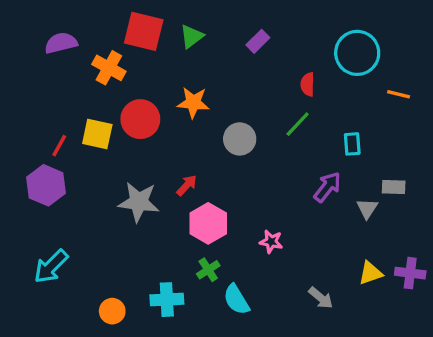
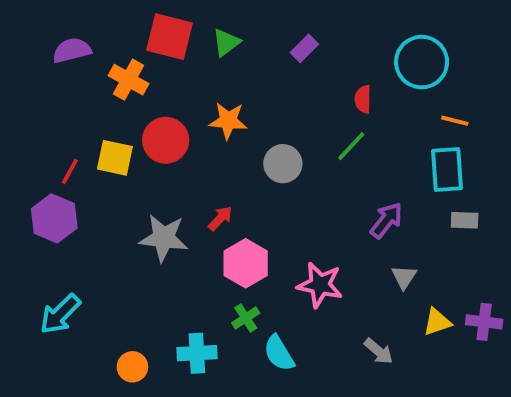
orange line: (399, 94) -> (455, 121), moved
cyan rectangle: (352, 144) -> (447, 170), moved, size x1.6
gray triangle: (367, 208) -> (404, 277), moved
pink star: (271, 242) -> (320, 285), size x1.6

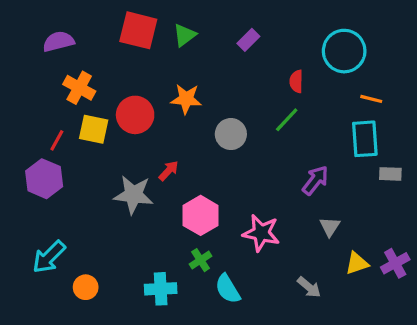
orange cross: (129, 80) -> (79, 88), moved
red arrow: (220, 218) -> (169, 171), moved
gray rectangle: (465, 220) -> (390, 174), moved
purple cross: (484, 322) -> (395, 263), turned -36
orange circle: (132, 367) -> (86, 287), moved

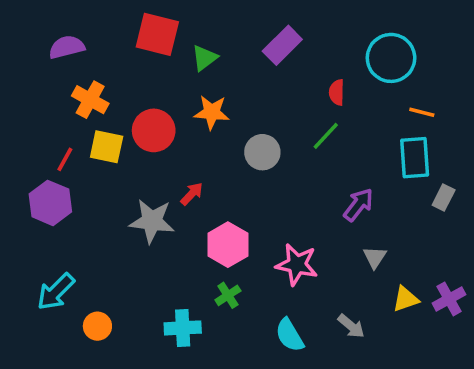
green triangle: (185, 35) -> (204, 58), moved
purple rectangle: (248, 40) -> (282, 45), size x1.5
gray rectangle: (390, 174) -> (444, 197), turned -65
cyan semicircle: (228, 289) -> (290, 335), moved

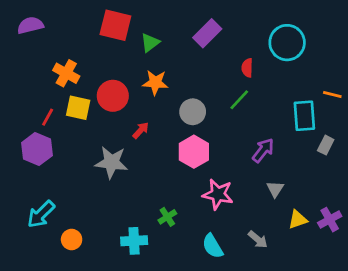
purple semicircle: (67, 47) -> (30, 25), moved
orange line: (422, 112) -> (332, 94), moved
red arrow: (192, 194) -> (141, 130), moved
pink hexagon: (228, 245) -> (194, 152), moved

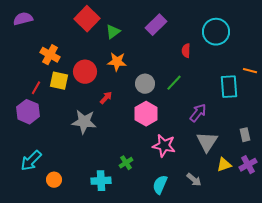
red square: (115, 25) -> (87, 19), turned 30
green line: (239, 100) -> (174, 83), moved
gray rectangle: (326, 145) -> (245, 135), moved, turned -40
gray triangle: (275, 189) -> (207, 142), size x1.6
cyan semicircle: (213, 246) -> (160, 185), turned 54

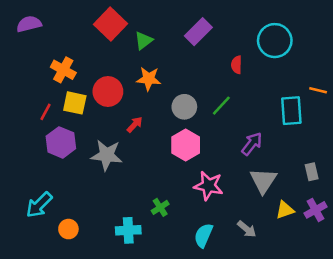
purple hexagon: (28, 112) -> (61, 142), moved

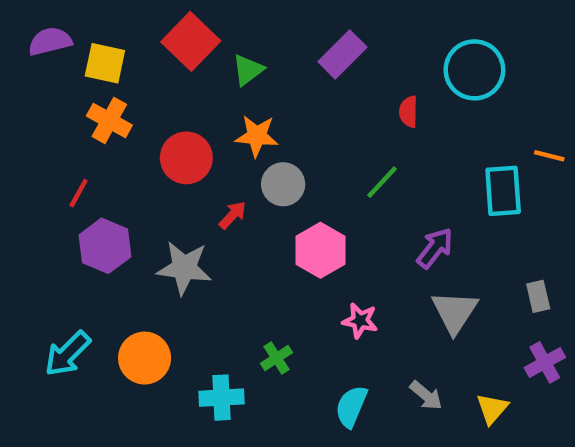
yellow square: (75, 103) -> (105, 63), moved
gray circle: (184, 107) -> (283, 184), moved
pink star: (209, 186) -> (360, 321), size x0.7
yellow triangle: (285, 210) -> (492, 409), moved, turned -30
orange circle: (68, 229) -> (145, 358), moved, size x1.5

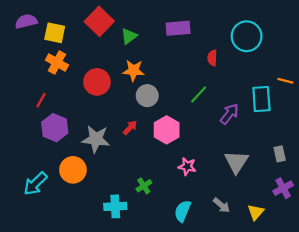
purple rectangle: (342, 54) -> (178, 28), turned 40
red arrow: (233, 215) -> (130, 128), moved
purple arrow: (435, 248) -> (229, 114), moved
orange circle: (145, 358) -> (73, 170), moved

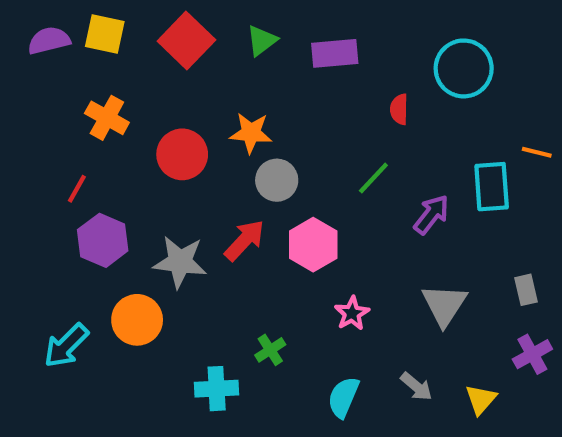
yellow square: (55, 33) -> (105, 34), moved
green triangle: (129, 36) -> (262, 41), moved
red arrow: (130, 128) -> (244, 240), size x1.5
pink star: (187, 166) -> (352, 313), turned 30

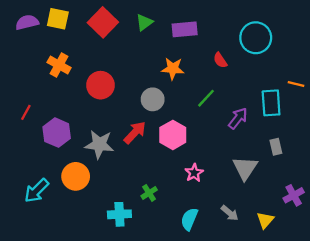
red semicircle: (399, 109) -> (220, 60), turned -35
orange star: (251, 133) -> (173, 69), moved
red line: (77, 189) -> (26, 112), moved
gray rectangle: (526, 290) -> (276, 147), moved

